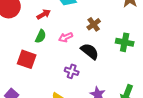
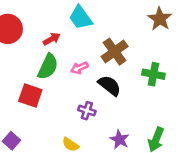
brown cross: (94, 24) -> (115, 52), size x1.5
green semicircle: (41, 36) -> (48, 67), size x1.5

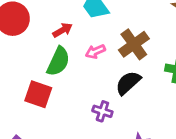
pink arrow: (79, 68) -> (95, 51), moved
black semicircle: (109, 85) -> (128, 83), turned -80

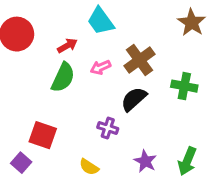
red square: (38, 94) -> (43, 135), moved

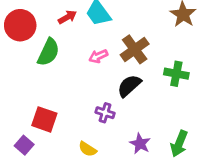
red arrow: (67, 46) -> (67, 17), moved
green semicircle: (63, 77) -> (48, 52), moved

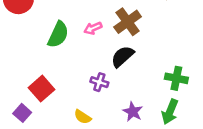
green semicircle: (48, 52) -> (58, 35), moved
green cross: (176, 74) -> (176, 78), moved
red square: (44, 119) -> (41, 89), turned 30

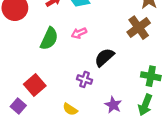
brown cross: (128, 22) -> (139, 28), moved

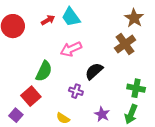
pink arrow: (79, 33) -> (71, 49), size x1.5
green semicircle: (49, 39) -> (44, 71), moved

